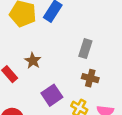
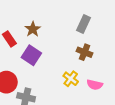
purple square: (52, 95) -> (31, 55), moved, turned -30

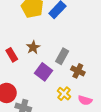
gray rectangle: (83, 24) -> (62, 56), moved
purple square: (31, 55) -> (43, 72), moved

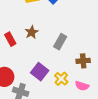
brown cross: (78, 71) -> (83, 61), moved, turned -32
purple square: (43, 72) -> (40, 72), moved

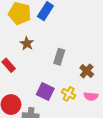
brown star: (32, 32) -> (27, 43), moved
brown cross: (83, 61) -> (87, 71), turned -32

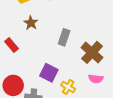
brown cross: (87, 71) -> (92, 52), size x1.5
yellow cross: (69, 94) -> (68, 87), moved

